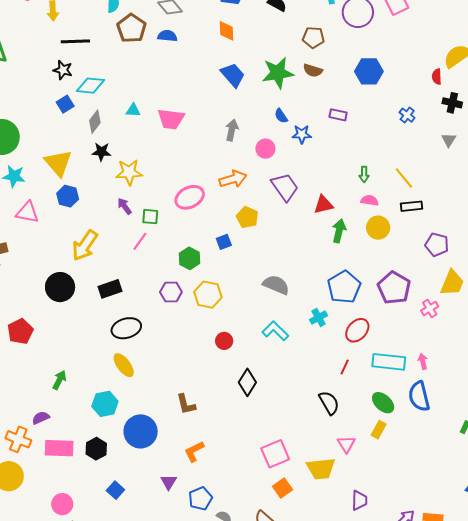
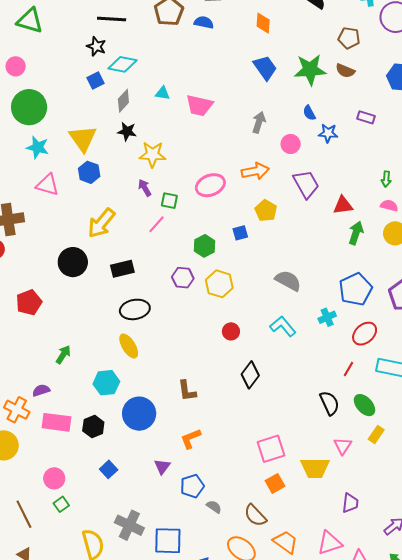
green ellipse: (383, 403) -> (364, 405), moved

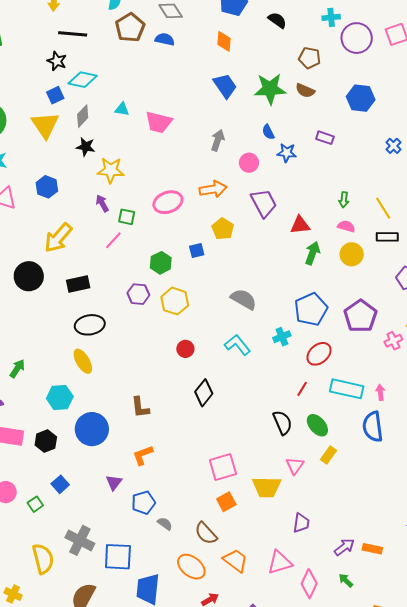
yellow triangle: (83, 138) -> (45, 125), moved
green square: (61, 504) -> (35, 504), moved

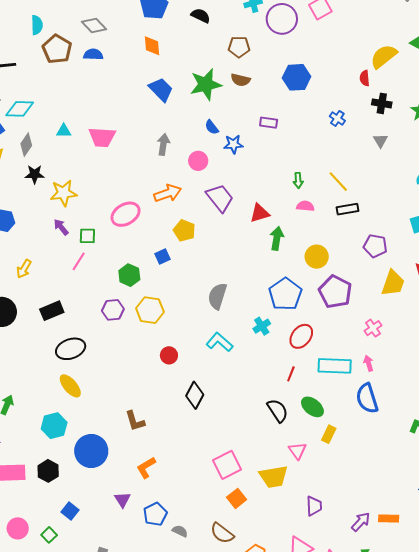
yellow arrow: (58, 238) -> (24, 269), size x0.6
yellow circle: (352, 254) -> (317, 257), moved
gray semicircle: (244, 299) -> (217, 296), turned -92
pink cross: (393, 341) -> (373, 328), moved

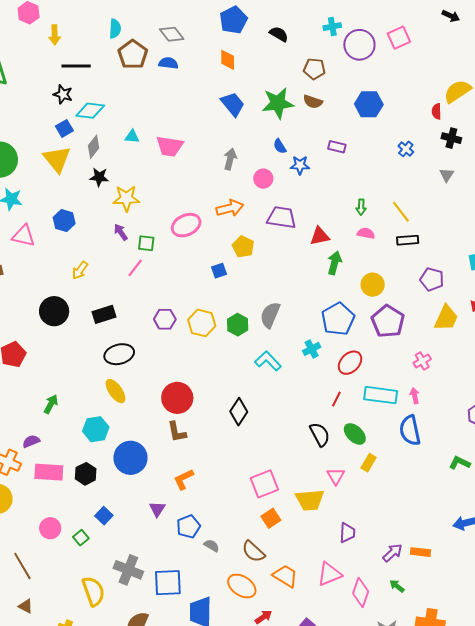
purple trapezoid: (220, 198) -> (282, 217), turned -48
green hexagon: (129, 275) -> (238, 325), moved
red circle: (169, 355) -> (177, 398), moved, size x1.8

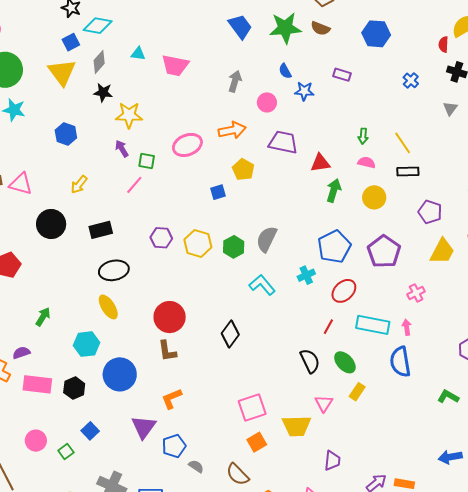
pink triangle: (23, 236) -> (21, 184), moved
yellow circle: (373, 285) -> (374, 197), moved
purple triangle: (157, 509) -> (144, 427), size x1.5

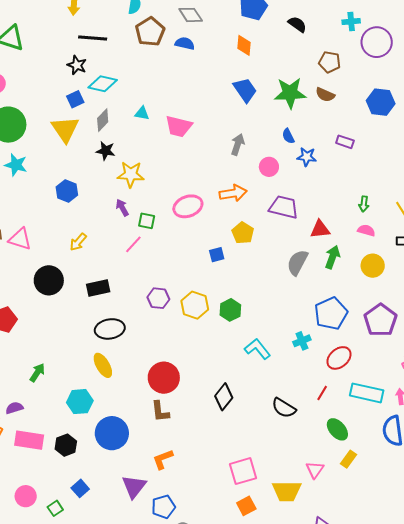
gray semicircle: (267, 239) -> (297, 262), moved
black semicircle: (310, 361) -> (284, 408), moved, turned 145

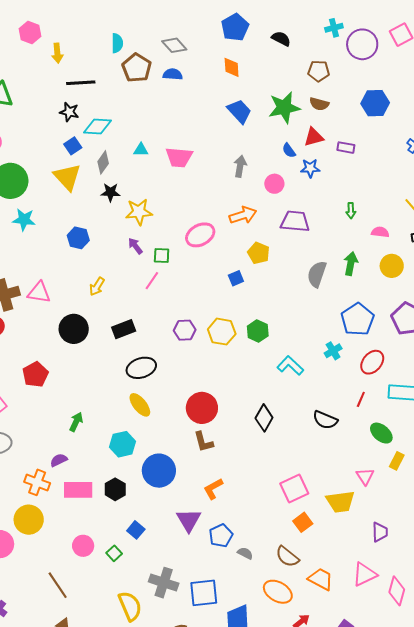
green arrow: (364, 204) -> (351, 211), moved
red triangle: (320, 229) -> (314, 137), moved

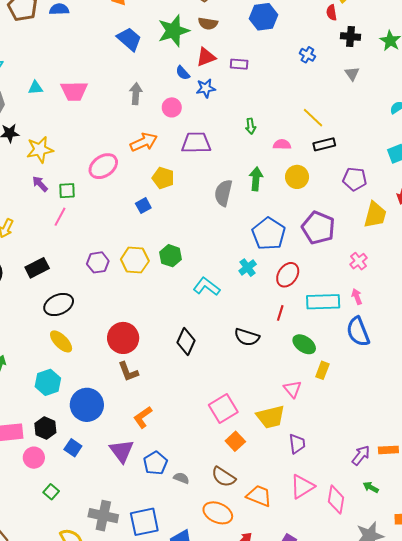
blue square: (136, 530) -> (73, 448), moved
purple trapezoid: (380, 532) -> (297, 444), moved
pink circle: (83, 546) -> (34, 458), moved

